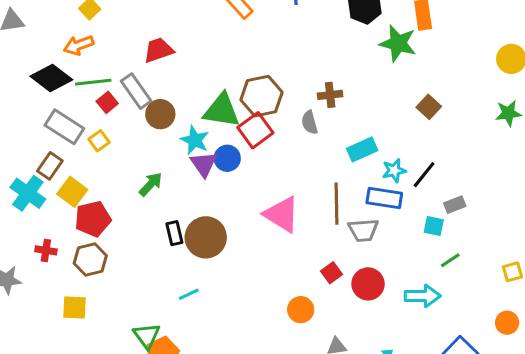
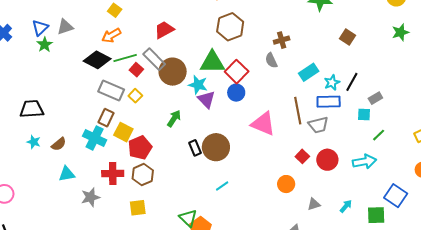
brown hexagon: (262, 96) -> (230, 27), moved
brown circle: (160, 114) -> (173, 72), size x1.4
blue circle: (227, 158) -> (236, 93), moved
red cross: (46, 250) -> (113, 173), size x1.5
cyan line: (189, 294) -> (222, 186), moved

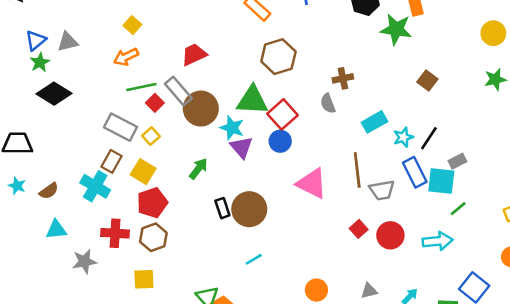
black diamond: (97, 60) -> (54, 94), moved
blue rectangle: (329, 102) -> (415, 172), moved, turned 60
cyan square: (364, 115) -> (441, 181), size x1.6
yellow square: (123, 132) -> (143, 172), moved
orange circle: (286, 184) -> (316, 290), moved

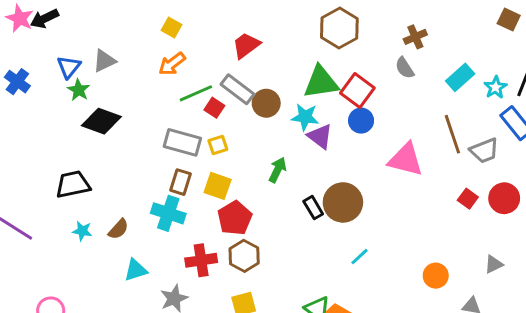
brown circle: (201, 109) -> (266, 103), size x0.7
yellow square: (151, 136) -> (218, 145), turned 36

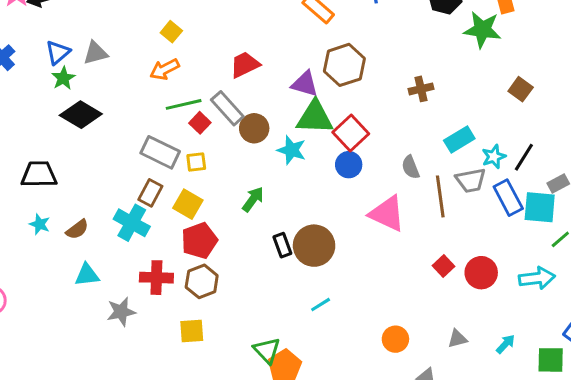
gray semicircle: (405, 68) -> (411, 167), moved
purple triangle: (320, 136) -> (305, 84), moved, turned -32
gray trapezoid: (484, 151) -> (471, 180), moved

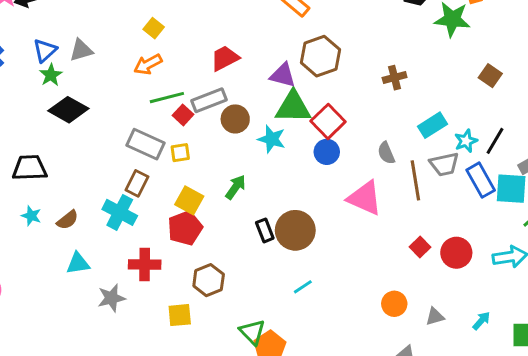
gray rectangle: (227, 108) -> (209, 100), turned -68
yellow square: (188, 204) -> (189, 200), moved
brown hexagon: (202, 281) -> (209, 280), moved
orange circle: (395, 339) -> (394, 304), moved

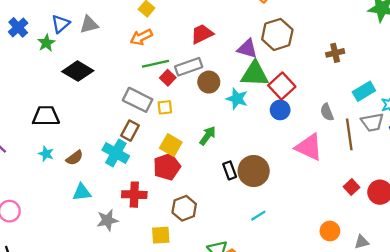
green star: (51, 75) -> (46, 43), moved

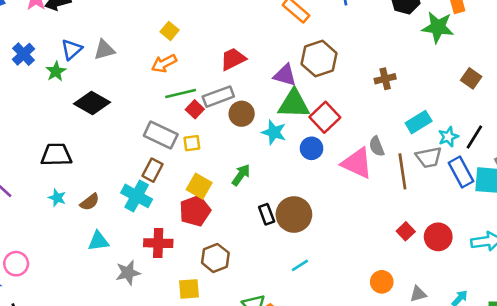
blue circle: (280, 110) -> (312, 148), moved
pink triangle: (309, 147) -> (357, 163), moved

